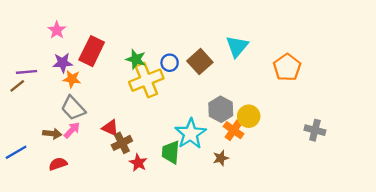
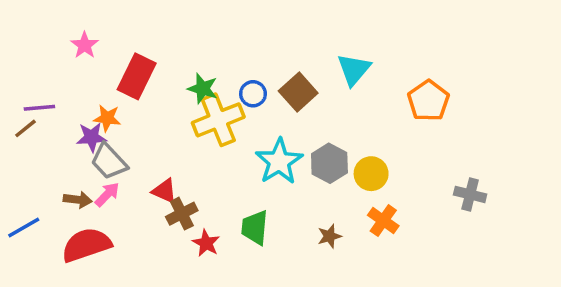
purple star: (63, 63) -> (92, 137), moved
orange cross: (234, 130) -> (383, 221), moved
cyan star: (191, 134) -> (279, 161), moved
red semicircle: (58, 164) -> (86, 245), size x1.8

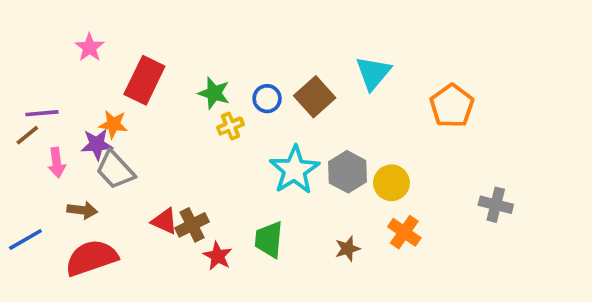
yellow cross: (218, 120) -> (230, 126), size x0.5
red triangle: (164, 191) -> (165, 221), moved
pink arrow: (107, 194) -> (57, 163), moved, turned 128

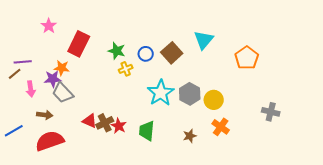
red star: (218, 256) -> (119, 126), moved

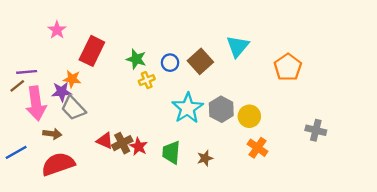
pink arrow: (31, 89) -> (36, 103), size x1.8
brown star: (190, 136) -> (205, 158), moved

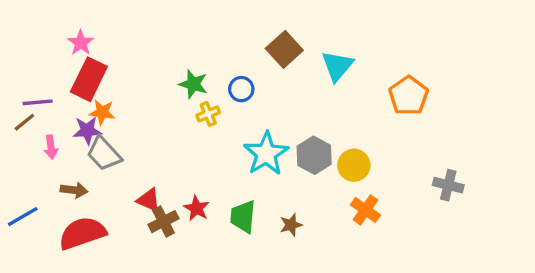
red rectangle: (92, 51) -> (89, 79), moved
brown square: (200, 61) -> (284, 49), moved
pink arrow: (36, 103) -> (51, 147), size x0.5
brown cross: (122, 143) -> (163, 222), moved

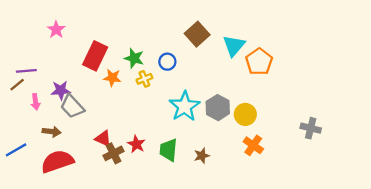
red rectangle: (89, 79) -> (95, 56), moved
orange pentagon: (409, 96) -> (259, 62), moved
orange star: (102, 112) -> (112, 78), moved

